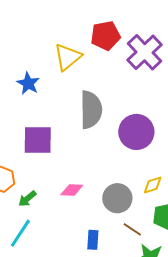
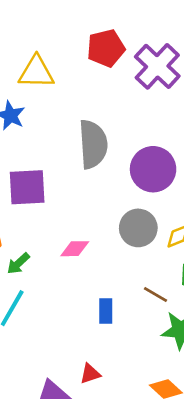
yellow triangle: (68, 57) -> (36, 72), moved, turned 44
gray circle: (117, 198) -> (138, 228), moved

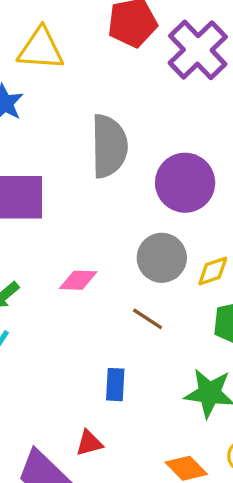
brown line: (156, 294) -> (148, 319), moved
blue rectangle: (106, 311) -> (115, 385), moved

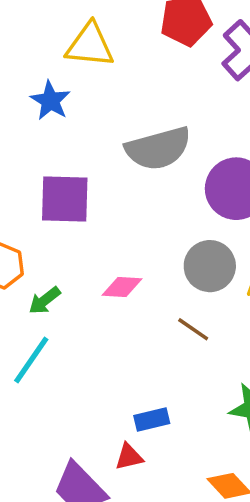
gray semicircle: (109, 146) -> (158, 148), turned 74
blue rectangle: (115, 385) -> (152, 419), moved, turned 72

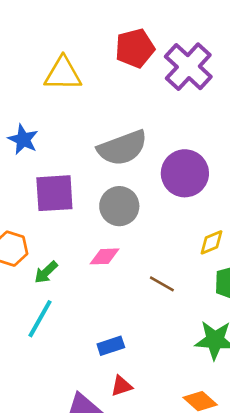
blue star: (50, 101) -> (23, 139), moved
gray circle: (210, 266) -> (119, 206), moved
blue rectangle: (152, 419) -> (111, 346), moved

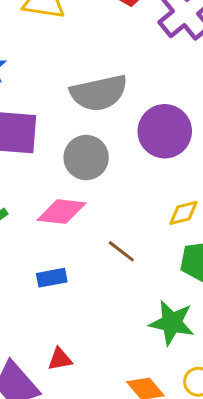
pink diamond: (104, 256) -> (61, 212), size x1.4
blue rectangle: (111, 346) -> (52, 278), moved

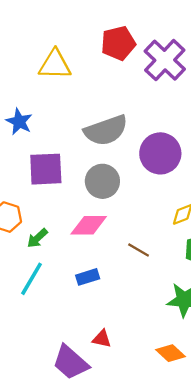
red triangle: (60, 359) -> (102, 339), turned 30

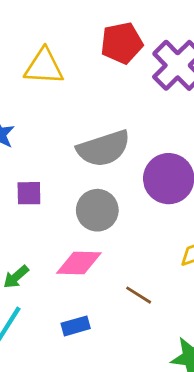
purple square: (46, 169) -> (29, 193), size x0.6

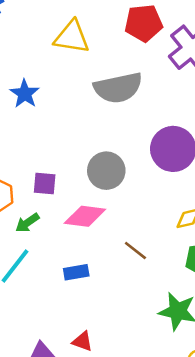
gray semicircle: (103, 148) -> (118, 88), moved
purple square: (29, 193) -> (45, 184), moved

